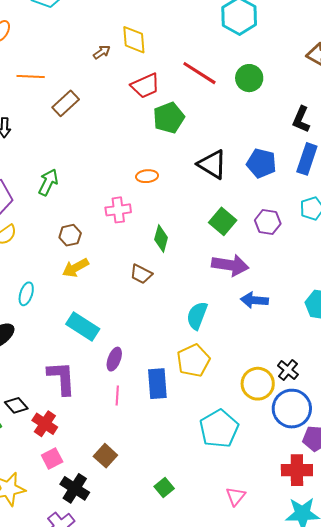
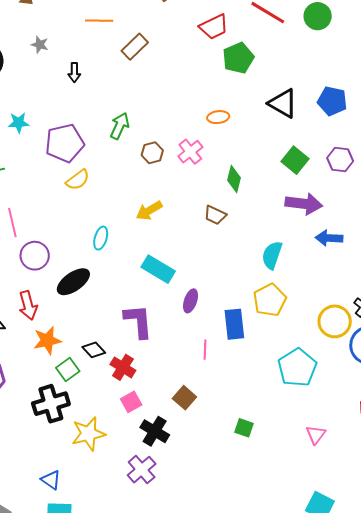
pink cross: (118, 210) -> (190, 152), turned -30
brown hexagon: (70, 235) -> (152, 153), moved
pink line: (117, 395) -> (205, 350), moved
green square: (164, 488) -> (244, 428), turned -30

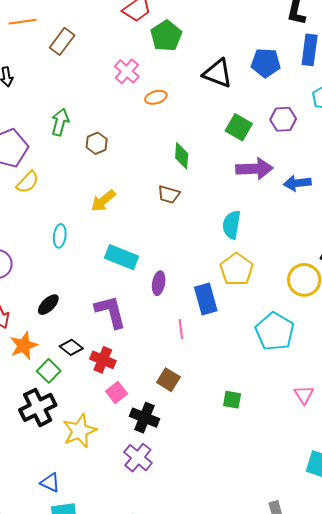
pink cross: (190, 152) -> (127, 71), moved
blue arrow: (329, 238) -> (297, 183), moved
black ellipse: (73, 282) -> (48, 305), moved, size x0.7

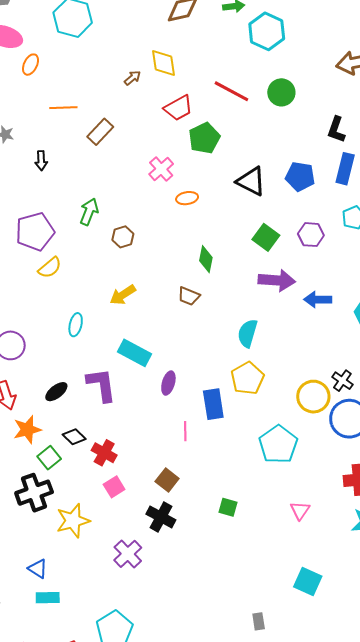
purple L-shape: (111, 312) -> (101, 385), moved
black cross: (145, 418) -> (161, 517), moved

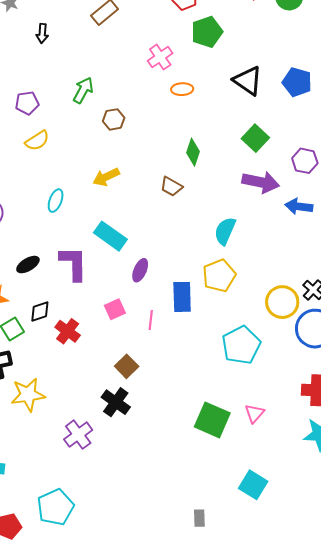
purple pentagon: (35, 232) -> (27, 103), size x0.6
purple hexagon: (311, 235) -> (305, 161), moved
black diamond: (74, 437) -> (40, 311), turned -70
pink square: (114, 487) -> (115, 309), moved
green square: (228, 507) -> (212, 420), moved, size x1.8

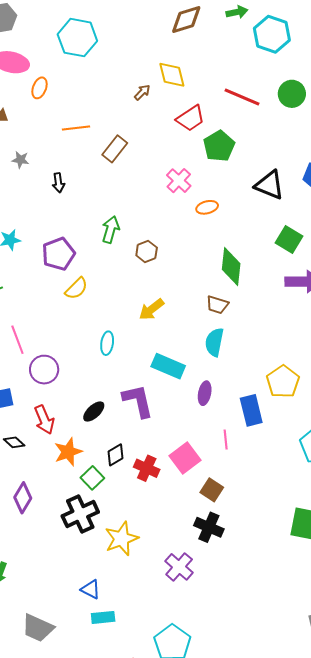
purple pentagon: (27, 103) -> (58, 254), size x1.4
green diamond: (193, 152) -> (231, 267), size x1.4
cyan semicircle: (225, 231) -> (214, 342), moved
pink square: (115, 309) -> (185, 458), moved, size x1.4

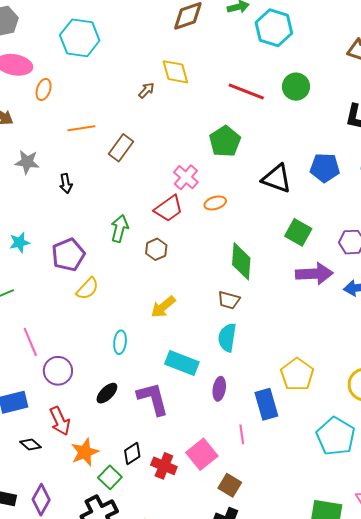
red trapezoid: (191, 118) -> (169, 209), moved
gray star: (20, 160) -> (27, 162), size x1.4
black ellipse: (94, 412) -> (107, 393), moved

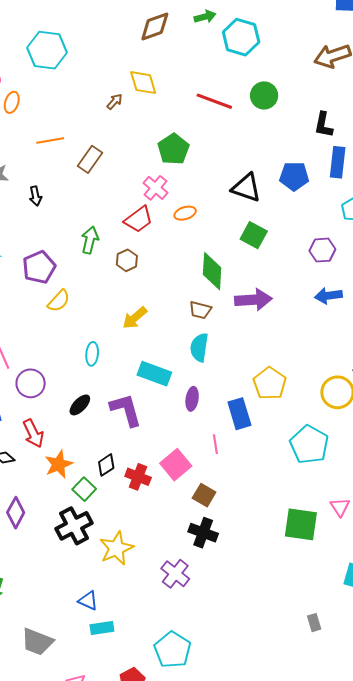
green pentagon: (225, 141) -> (173, 149), moved
green square: (298, 232) -> (254, 235), moved
purple arrow: (314, 274) -> (253, 300), moved

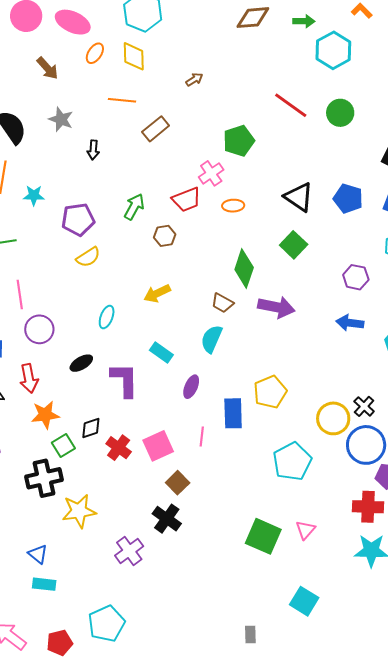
yellow diamond: (143, 83) -> (134, 56), moved
cyan rectangle: (154, 374) -> (161, 352), size x0.7

